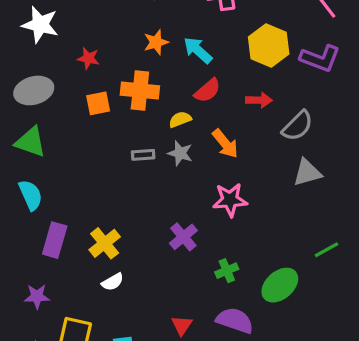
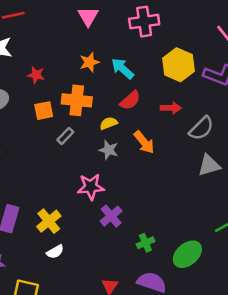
gray rectangle: (143, 155) -> (65, 136), moved, turned -42
pink star: (230, 200) -> (91, 187), moved

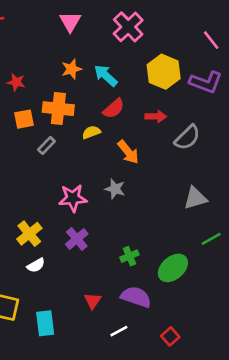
pink cross: (144, 22) -> (128, 27), turned -36
gray star: (109, 150) -> (115, 189), moved
gray triangle: (209, 165) -> (195, 198), moved
purple cross: (111, 216) -> (77, 239), moved

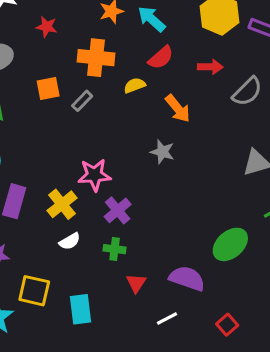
orange square: (24, 119) -> (48, 88), moved
pink star: (73, 198) -> (94, 175), moved
green cross: (129, 256) -> (115, 249), moved, turned 30

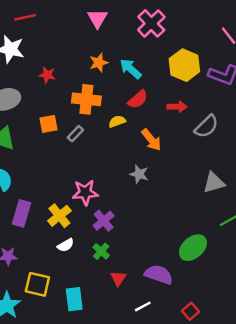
green cross: (115, 249) -> (101, 251), turned 35

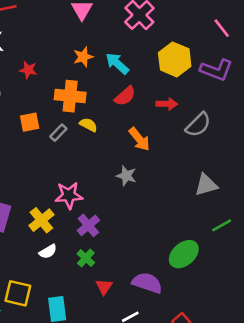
yellow semicircle: (117, 121) -> (88, 125), moved, turned 49

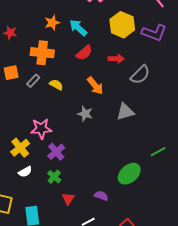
yellow semicircle: (88, 125) -> (56, 85), moved
gray triangle: (206, 185) -> (125, 112), moved
purple semicircle: (147, 283) -> (101, 196), size x0.6

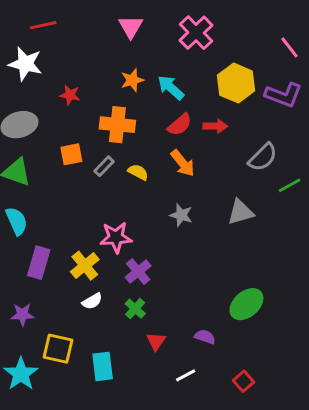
red arrow: (116, 59) -> (215, 126), moved
orange arrow: (95, 86) -> (183, 163), moved
green line: (158, 152) -> (289, 185), moved

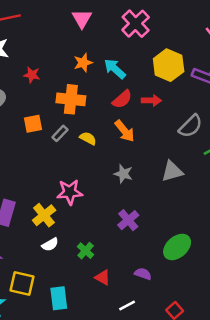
purple cross: (138, 271) -> (128, 220), moved
red triangle: (156, 341) -> (103, 277), turned -35

